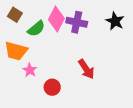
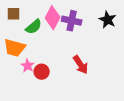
brown square: (15, 15) -> (14, 14), turned -32
red circle: (52, 87) -> (42, 72), moved

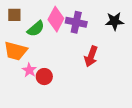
black star: (108, 20) -> (114, 21), turned -30
red arrow: (81, 65) -> (91, 56), moved, turned 54

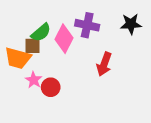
brown square: (14, 15) -> (32, 46), moved
pink diamond: (56, 19) -> (64, 39), moved

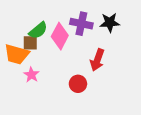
black star: (131, 24) -> (110, 22), moved
red circle: (51, 87) -> (78, 84), moved

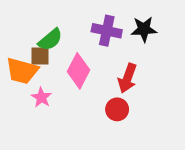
pink diamond: (60, 36) -> (79, 71), moved
red circle: (78, 84) -> (117, 109), moved

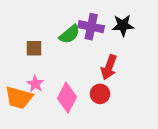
green semicircle: (50, 40) -> (70, 34), moved
orange trapezoid: (22, 71) -> (19, 98), moved
pink diamond: (79, 71) -> (67, 98), moved

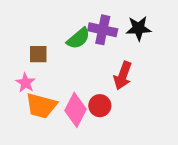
pink star: (35, 84) -> (25, 83), moved
red circle: (100, 94) -> (100, 106), moved
orange trapezoid: (19, 98) -> (41, 106), moved

